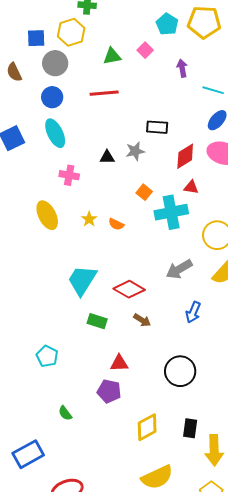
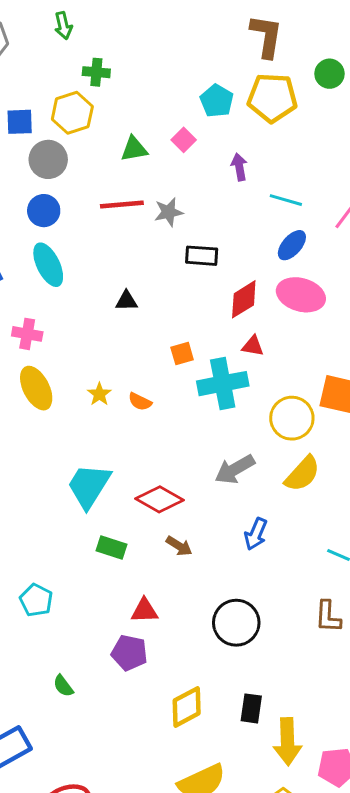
gray star: (135, 151) -> (169, 212), moved
pink cross: (69, 175) -> (27, 334), moved
orange square: (144, 192) -> (182, 353), turned 35

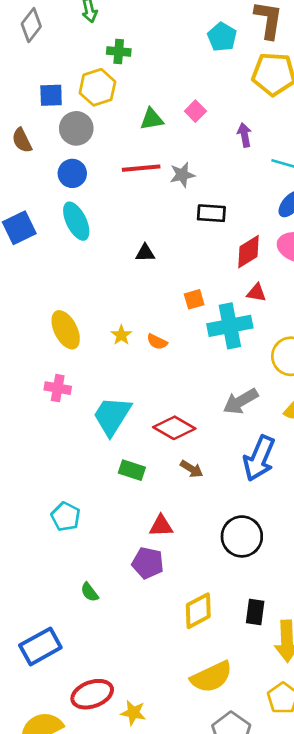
cyan pentagon: (217, 101) -> (222, 37), moved
pink cross: (27, 334) -> (58, 388), moved
blue arrow: (256, 534) -> (259, 458), size x1.6

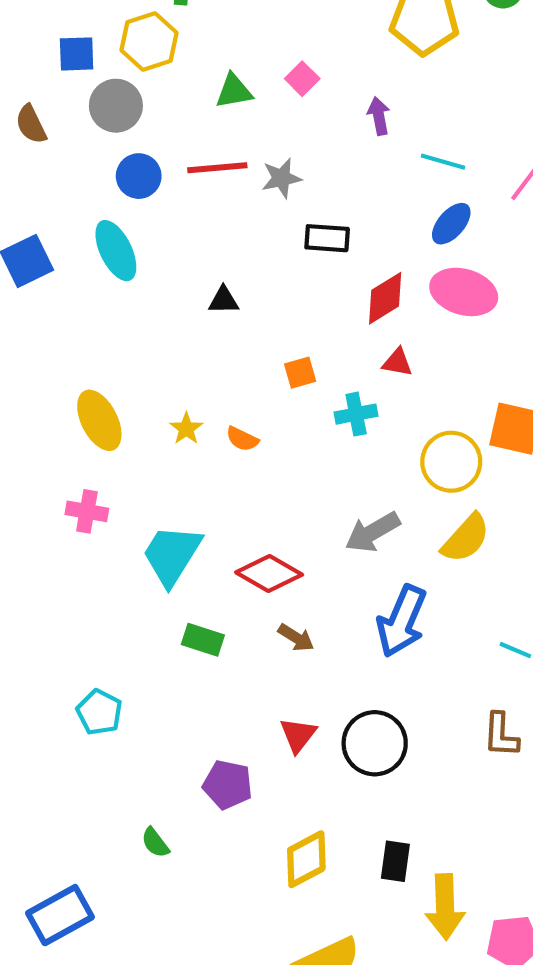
blue circle: (72, 173) -> (139, 176), moved
cyan cross: (230, 326) -> (356, 414), size x0.6
red triangle: (161, 526) -> (298, 735), moved, turned -50
green semicircle: (89, 592) -> (155, 843), moved

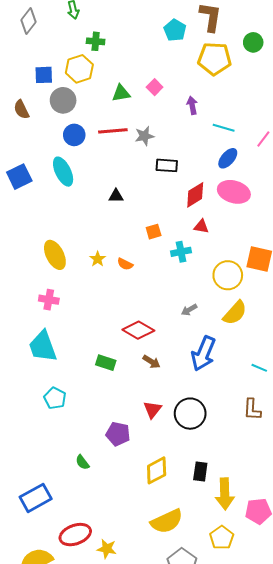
gray arrow: (373, 532) -> (189, 310), size x0.6
cyan trapezoid: (172, 555) -> (43, 346), moved, turned -52

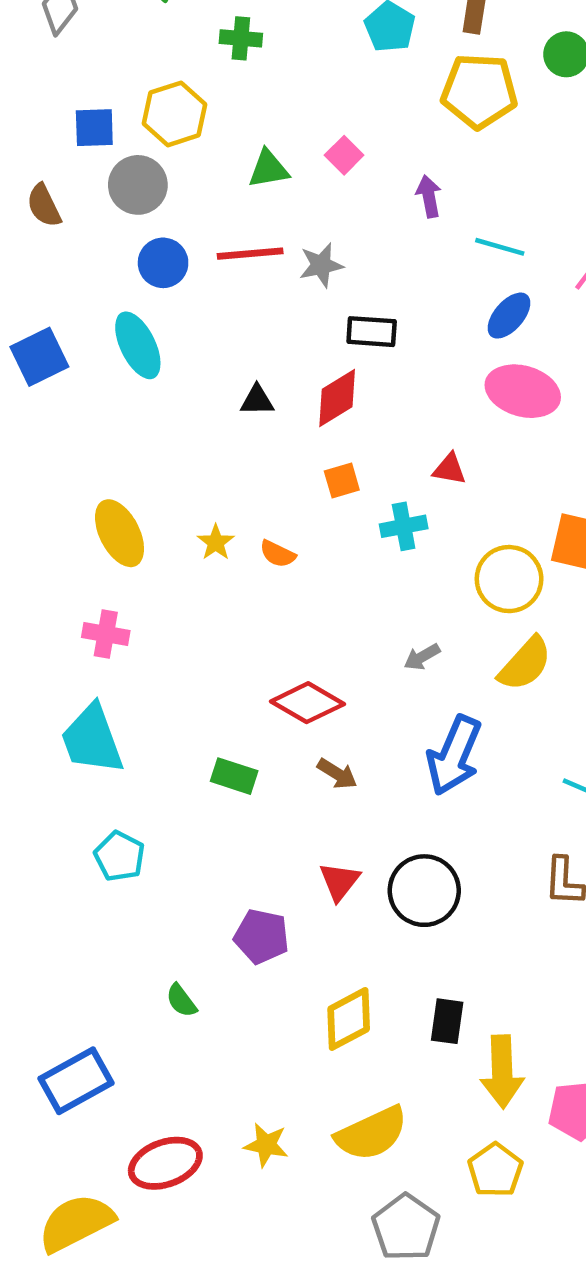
green cross: (96, 41) -> (241, 38), moved
red diamond: (195, 195) -> (337, 398), moved
yellow star: (107, 549) -> (266, 1145), moved

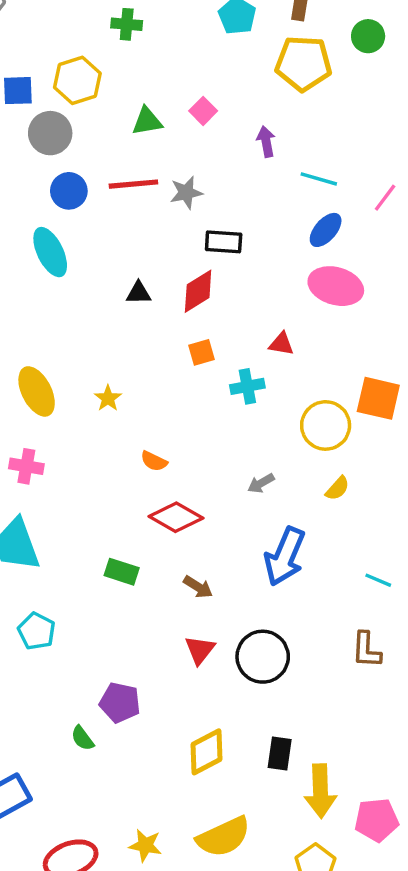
orange semicircle: (278, 554) -> (154, 461), moved
yellow semicircle: (525, 664) -> (337, 488), size x0.6
brown arrow: (337, 774) -> (198, 587), moved
purple pentagon: (262, 936) -> (120, 703), moved

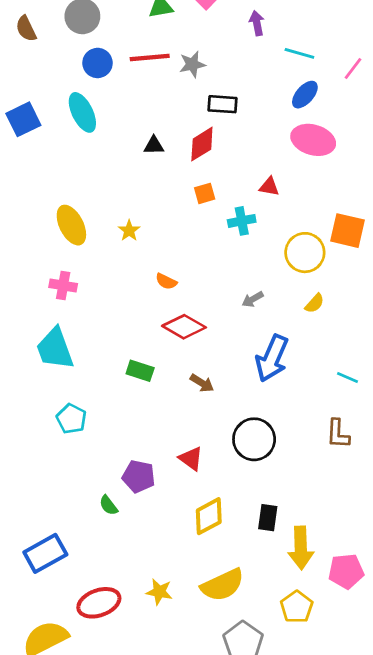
red triangle: (200, 650) -> (191, 459), moved, turned -32

